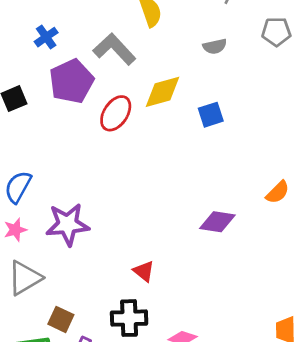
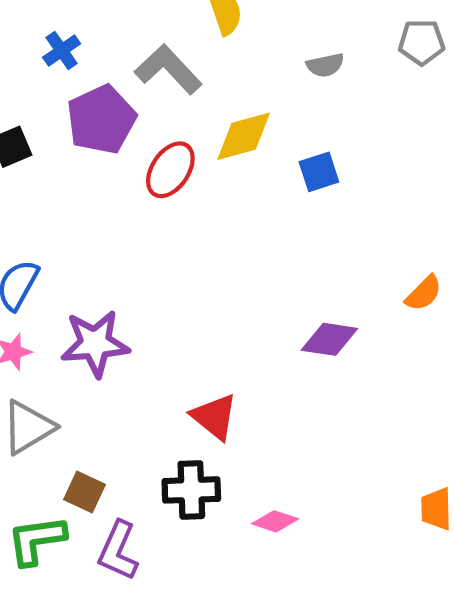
red triangle: (144, 271) -> (214, 417), size x1.4

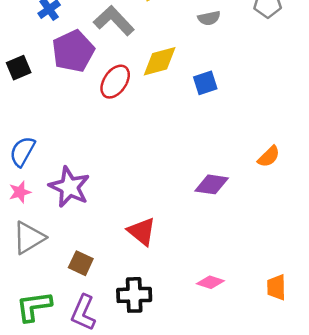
purple star: (95, 343) -> (69, 187), turned 30
black cross: (191, 490) -> (134, 295), moved
brown square: (85, 492) -> (81, 263), moved
pink diamond: (275, 521) -> (210, 282), moved

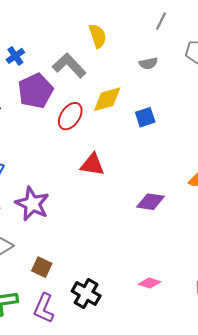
red triangle: (142, 231) -> (92, 165), moved, turned -30
black cross: (134, 295) -> (86, 293), turned 32

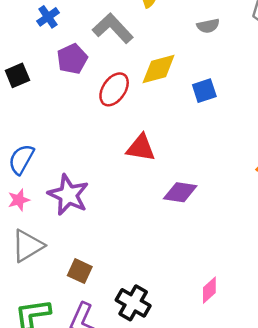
purple pentagon: (35, 91) -> (72, 59), size x0.7
purple diamond: (150, 202) -> (180, 192), moved
pink diamond: (149, 283) -> (209, 290), turned -60

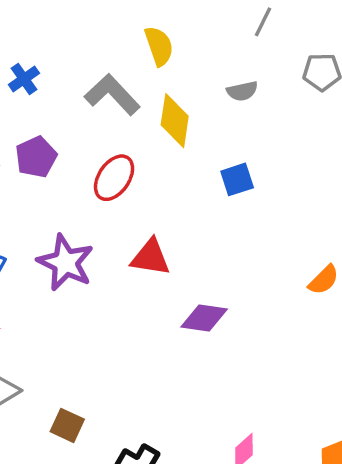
purple pentagon: (72, 59) -> (36, 157), moved
yellow diamond: (159, 69) -> (175, 121), moved, turned -66
purple star: (68, 195) -> (66, 263), moved

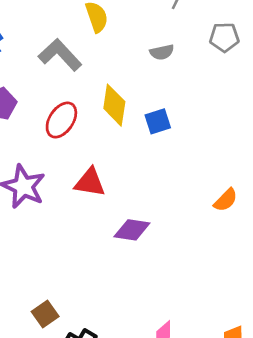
yellow diamond: (175, 121) -> (114, 105), moved
brown square: (67, 425) -> (45, 314), moved, turned 30

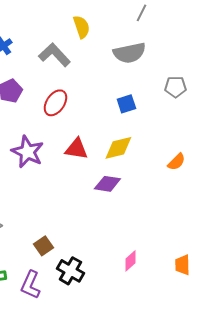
gray pentagon: (224, 37) -> (175, 87), moved
gray semicircle: (162, 52) -> (129, 53), size x1.8
yellow diamond: (114, 105) -> (118, 148), moved, turned 68

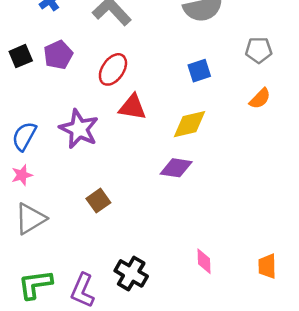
red triangle: (76, 149) -> (132, 107), moved
orange semicircle: (176, 162) -> (260, 99), moved
brown square: (43, 246) -> (98, 201), moved
pink diamond: (130, 261) -> (204, 261), turned -50

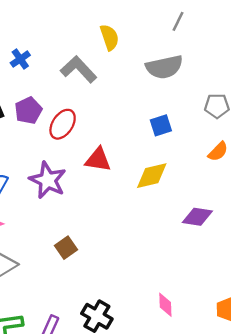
red ellipse: (113, 69) -> (63, 124), moved
purple diamond: (176, 168) -> (197, 217), moved

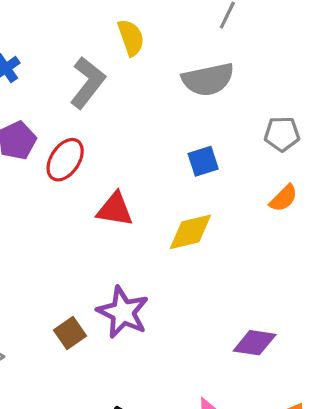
gray L-shape: (79, 69) -> (88, 83), turned 81
purple star: (48, 180) -> (123, 312), moved
purple diamond: (197, 217) -> (255, 343), moved

